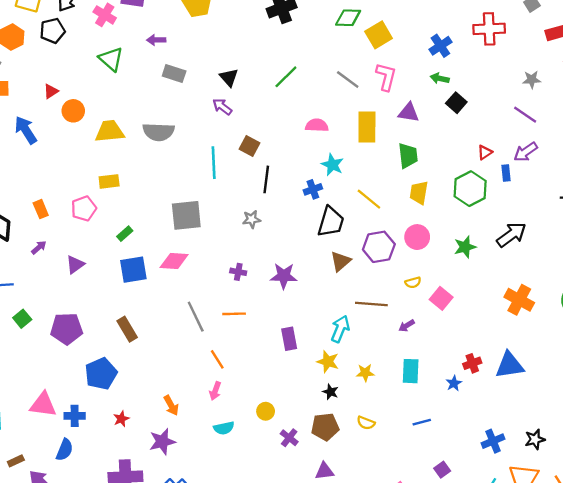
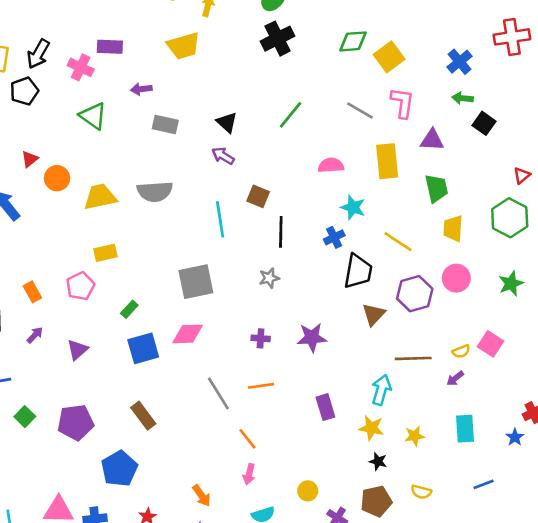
yellow semicircle: (413, 283) -> (461, 351), moved

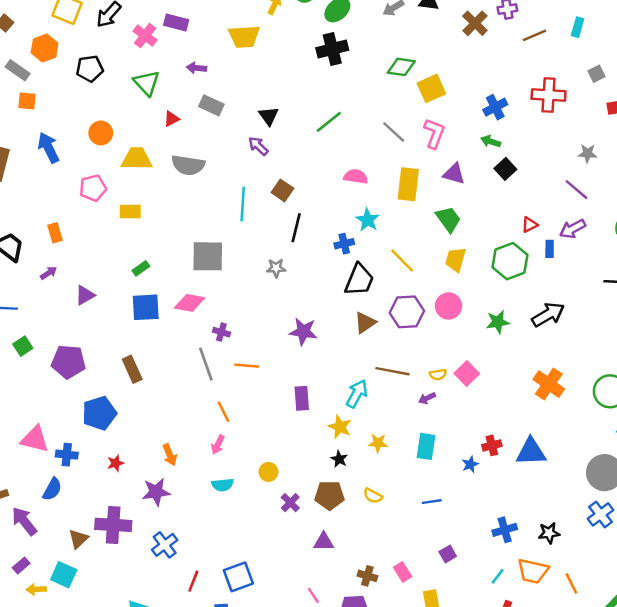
black pentagon: (24, 91) -> (90, 69), moved
red triangle: (30, 159) -> (172, 119), moved
green trapezoid: (436, 188) -> (448, 219), turned -36
pink pentagon: (80, 286) -> (93, 188), moved
purple cross: (261, 338) -> (221, 332), moved

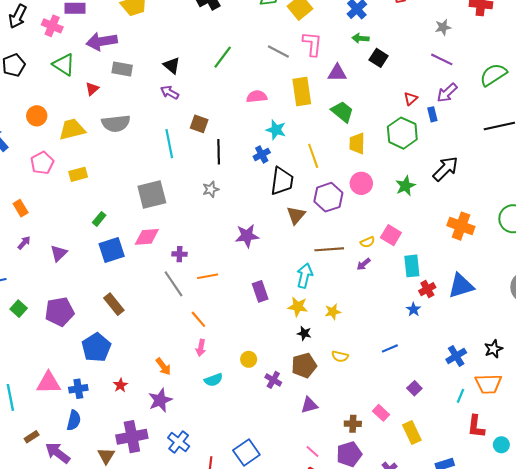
purple arrow: (196, 68) -> (102, 41), size x1.8
yellow line: (402, 261) -> (313, 156), turned 40
cyan rectangle: (426, 446) -> (412, 266), moved

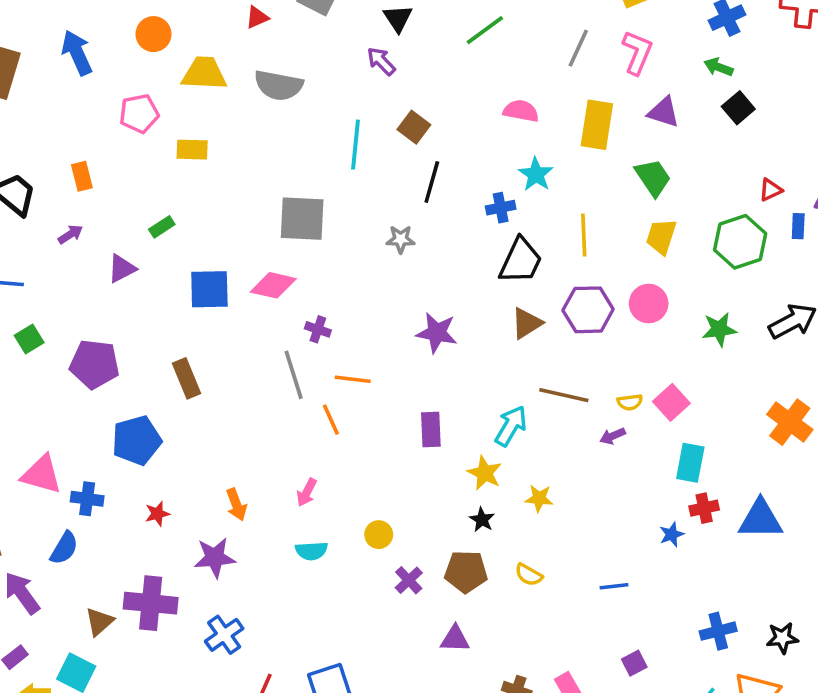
gray line: (278, 52) -> (578, 48), turned 70
green rectangle: (99, 219) -> (162, 227), moved
orange line: (198, 319) -> (331, 420), moved

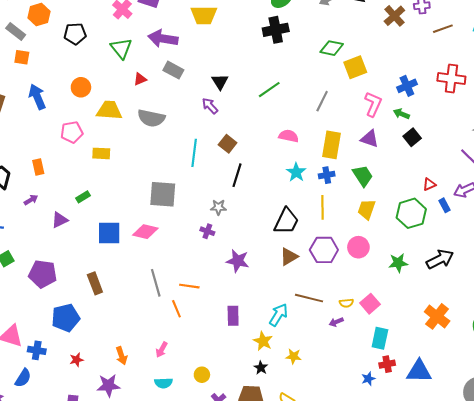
pink L-shape: (637, 53) -> (373, 104), moved
blue cross: (501, 208) -> (327, 175), moved
blue rectangle: (798, 226) -> (445, 205), turned -32
purple cross: (318, 329) -> (207, 231), moved

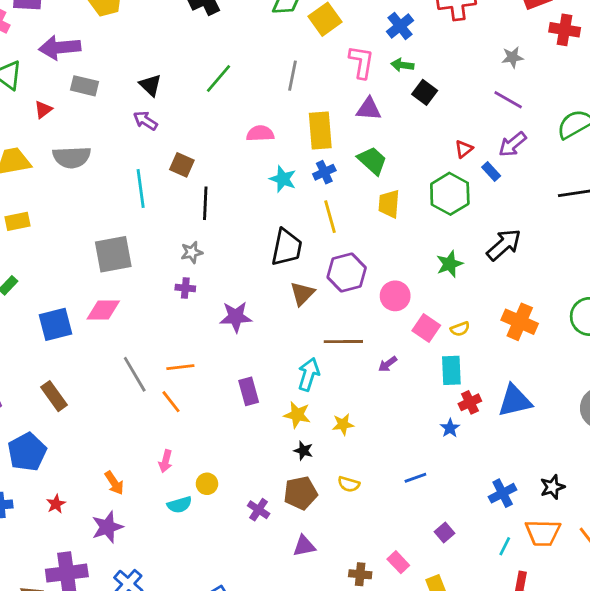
pink circle: (358, 247) -> (395, 296), moved
yellow semicircle: (346, 303) -> (460, 329), moved
yellow circle: (202, 375) -> (207, 484), moved

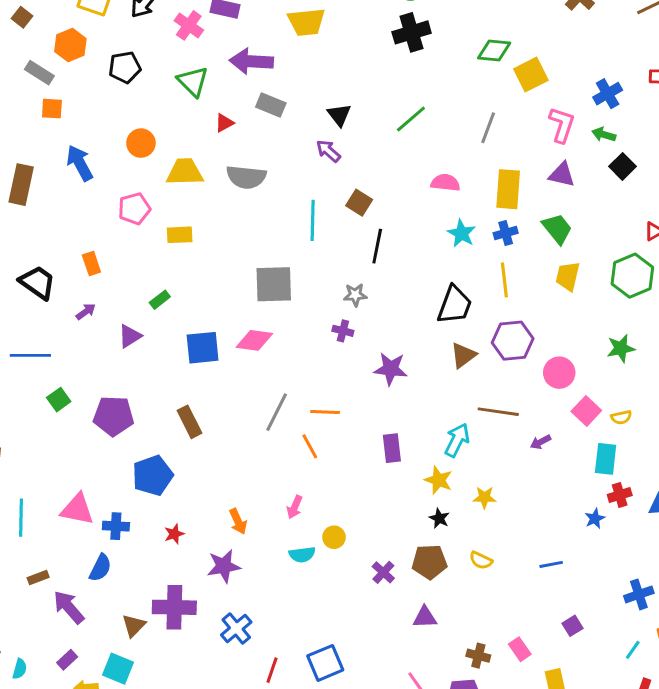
gray line: (135, 374) -> (277, 412), turned 48

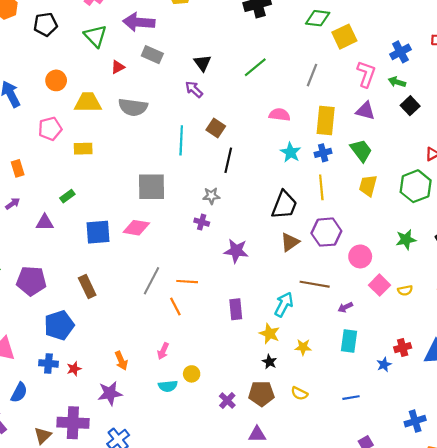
purple triangle: (130, 336) -> (45, 222), turned 30
cyan rectangle: (606, 459) -> (349, 341), moved
blue cross: (116, 526) -> (48, 363), moved

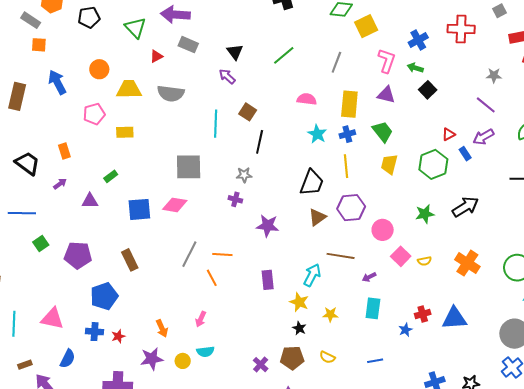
yellow circle: (192, 374) -> (183, 361), moved

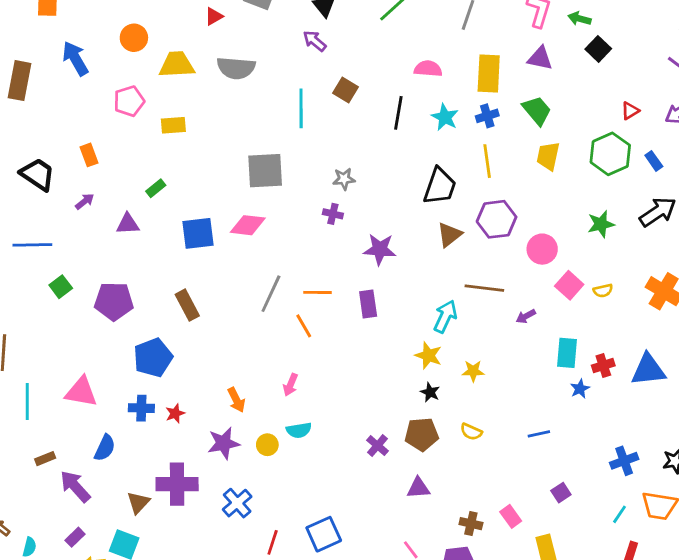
black line: (260, 142) -> (398, 113), moved
blue rectangle: (465, 154) -> (654, 161), moved
purple rectangle: (268, 280) -> (368, 304), moved
cyan rectangle: (373, 308) -> (567, 353), moved

